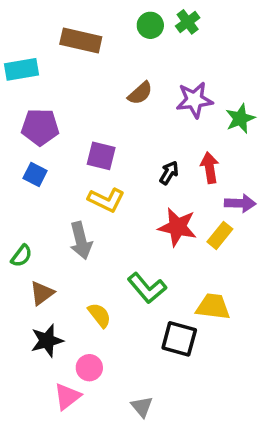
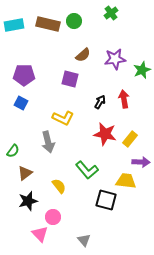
green circle: (150, 25) -> (74, 21), moved
cyan rectangle: (22, 69) -> (14, 25), moved
purple square: (101, 156) -> (70, 79), moved
purple arrow: (240, 203) -> (141, 162), moved
pink triangle: (67, 397) -> (40, 234), turned -36

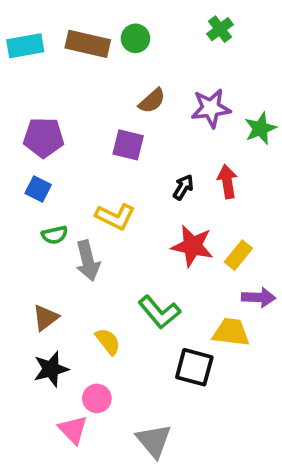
green cross: (111, 13) -> (220, 29), moved
green semicircle: (13, 151) -> (55, 235), moved, turned 40
gray triangle: (84, 240) -> (154, 441), size x1.5

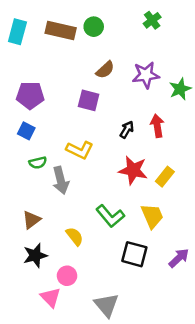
cyan rectangle: (25, 46) -> (17, 32), turned -65
purple arrow: (259, 297) -> (179, 258), moved, turned -45
yellow trapezoid: (231, 332) -> (152, 216), moved, turned 60

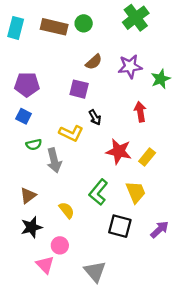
green cross: (152, 20) -> (136, 18), size x1.6
black arrow: (127, 130) -> (95, 117), moved, turned 119
green L-shape: (110, 216) -> (98, 192), turned 80

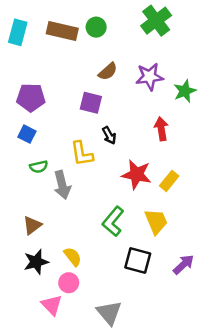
yellow L-shape: (71, 133) -> (82, 154), turned 55
yellow semicircle: (67, 210) -> (73, 257), moved

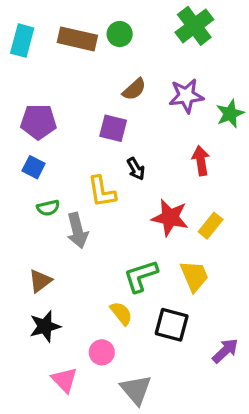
green L-shape: (113, 221) -> (141, 276), turned 32
yellow semicircle: (73, 257) -> (121, 313), moved
purple arrow: (183, 264) -> (225, 351), moved
pink circle: (69, 283) -> (102, 352), moved

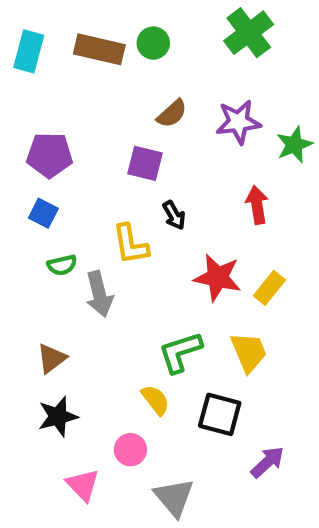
purple arrow: (225, 351) -> (267, 462), moved

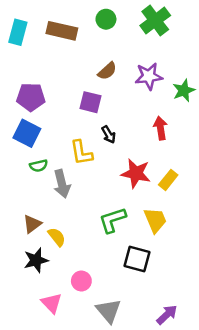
green circle: (153, 43) -> (106, 19), moved
blue square: (43, 213) -> (27, 133), size x1.5
yellow semicircle: (155, 400) -> (57, 237), moved
purple arrow: (267, 462) -> (167, 315), moved

